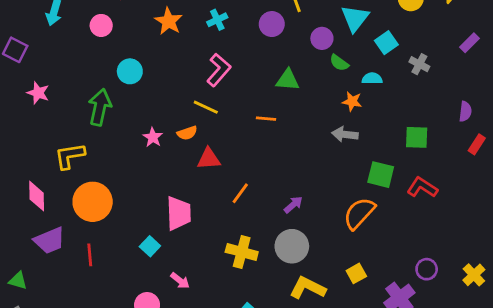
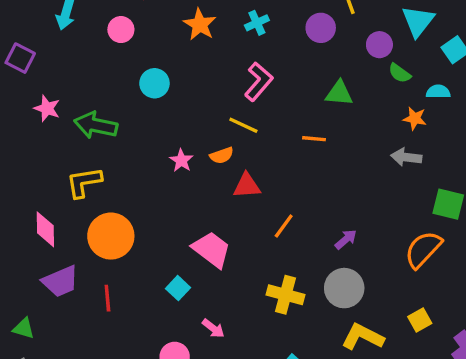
green arrow: (100, 107) -> (96, 125), moved, turned -90
pink trapezoid: (179, 213) -> (212, 249), turned -51

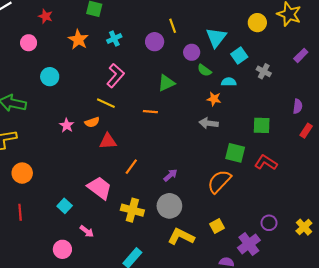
green triangle: (339, 93) -> (166, 83), turned -30
orange circle: (111, 236) -> (22, 173), size x0.7
pink trapezoid: (212, 249) -> (100, 188), moved

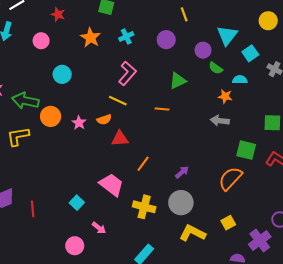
yellow line: (173, 26) -> (184, 14), moved
orange circle: (22, 173) -> (51, 116), moved

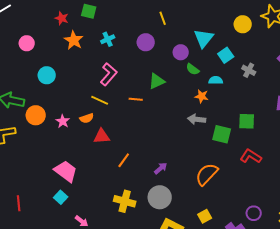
red star: (58, 14) -> (62, 18), moved
orange line: (162, 109) -> (136, 99), moved
green square: (246, 150) -> (222, 134), moved
pink trapezoid: (112, 185) -> (66, 171), moved

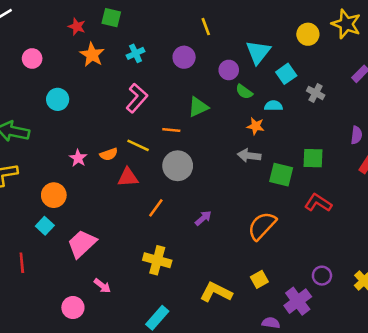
yellow line: (100, 100) -> (138, 145), moved
orange circle: (36, 115) -> (54, 195), moved
pink trapezoid: (66, 171) -> (82, 244), moved, turned -80
cyan square: (61, 197) -> (45, 226), moved
gray circle: (160, 197) -> (178, 166), moved

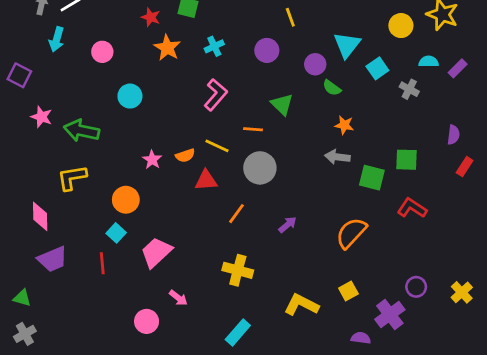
cyan semicircle: (273, 106) -> (429, 61), moved
green triangle: (198, 107) -> (282, 104), turned -50
red line: (22, 263) -> (102, 263), moved

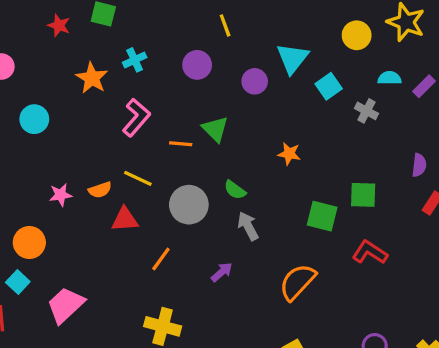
orange star: (167, 48) -> (92, 78), moved
green semicircle: (332, 88) -> (235, 190), moved
orange line: (253, 129) -> (181, 144), moved
gray arrow: (337, 157) -> (248, 226), moved, turned 55
pink star: (152, 160) -> (61, 195), turned 30

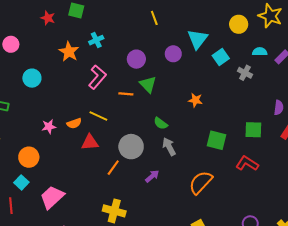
purple circle: (197, 65) -> (136, 59), moved
green square: (363, 195) -> (253, 130), moved
gray circle: (189, 205) -> (131, 147), moved

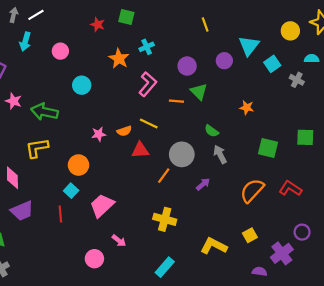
red L-shape: (247, 163) -> (290, 188), moved

